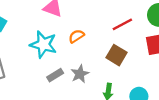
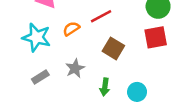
red line: (122, 24) -> (101, 16), moved
gray rectangle: (55, 75) -> (40, 77), moved

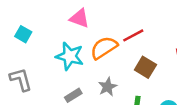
orange semicircle: (71, 29) -> (104, 48), size x1.6

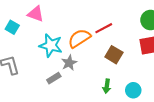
pink triangle: (79, 18) -> (36, 14), moved
gray star: (108, 87) -> (69, 63), moved

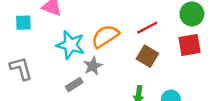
cyan square: (12, 27) -> (23, 23), turned -32
red line: (104, 28) -> (147, 28), moved

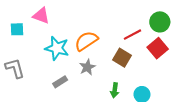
red line: (147, 28) -> (133, 35), moved
red square: (189, 45) -> (158, 48), turned -30
gray star: (93, 66) -> (87, 67), moved

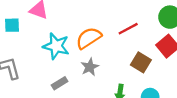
red line: (133, 35) -> (128, 29), moved
brown square: (122, 58) -> (141, 62), moved

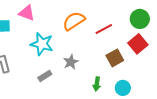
orange semicircle: (89, 38) -> (74, 21), moved
brown square: (141, 62) -> (115, 58), turned 30

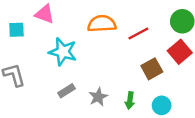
orange semicircle: (74, 21) -> (102, 24), turned 30
gray star: (71, 62) -> (98, 97), moved

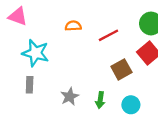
orange semicircle: (102, 24) -> (73, 26), size x0.6
gray rectangle: (66, 91) -> (30, 85), moved, turned -56

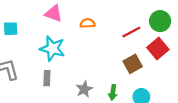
pink triangle: (18, 16) -> (53, 13), moved
red line: (109, 35) -> (131, 32), moved

